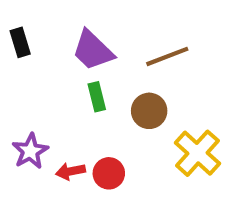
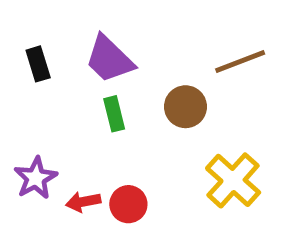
black rectangle: (20, 42) -> (38, 64), moved
brown line: (167, 56) -> (240, 62), moved
brown circle: (149, 111) -> (185, 107), moved

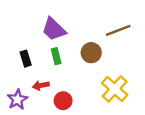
black rectangle: (38, 64) -> (26, 59), moved
purple star: (36, 178) -> (17, 100), moved
red arrow: (83, 202) -> (41, 85), moved

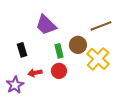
green rectangle: (56, 56) -> (59, 51), moved
yellow cross: (115, 89) -> (98, 59), moved
red circle: (63, 101) -> (59, 71), moved

